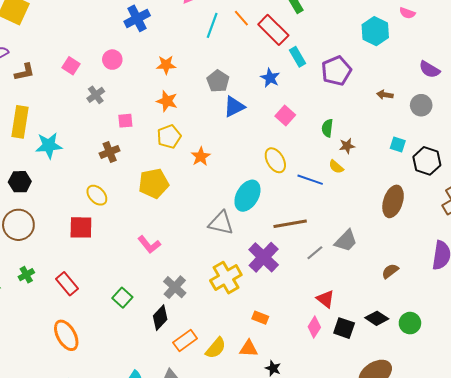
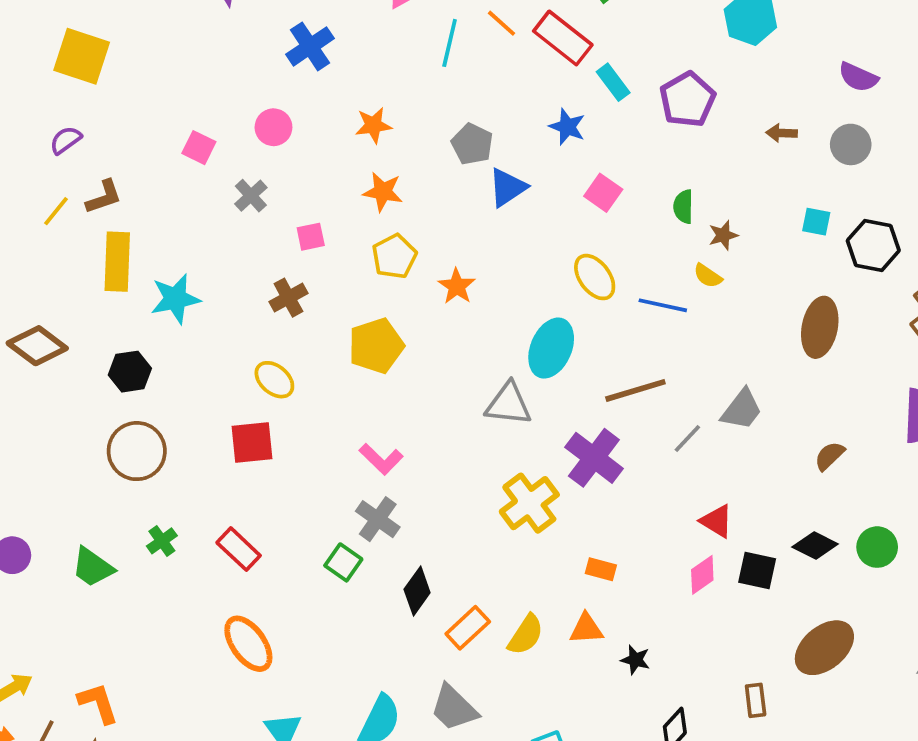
brown L-shape: (24, 72) -> (104, 197), moved
gray cross: (175, 287) -> (378, 519), moved
pink diamond: (314, 327) -> (702, 575), turned 30

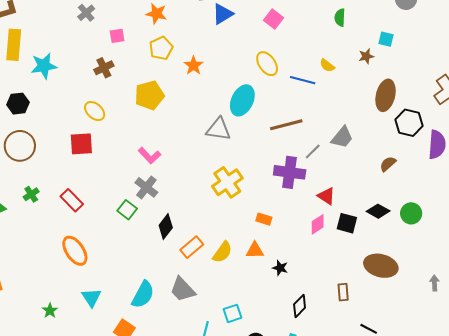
green semicircle: (683, 207) -> (340, 18), moved
brown star: (723, 235) -> (366, 56), moved
black hexagon: (873, 246) -> (409, 123), moved
purple cross: (594, 458) -> (290, 172), moved, turned -32
brown ellipse: (824, 648) -> (381, 266), turned 52

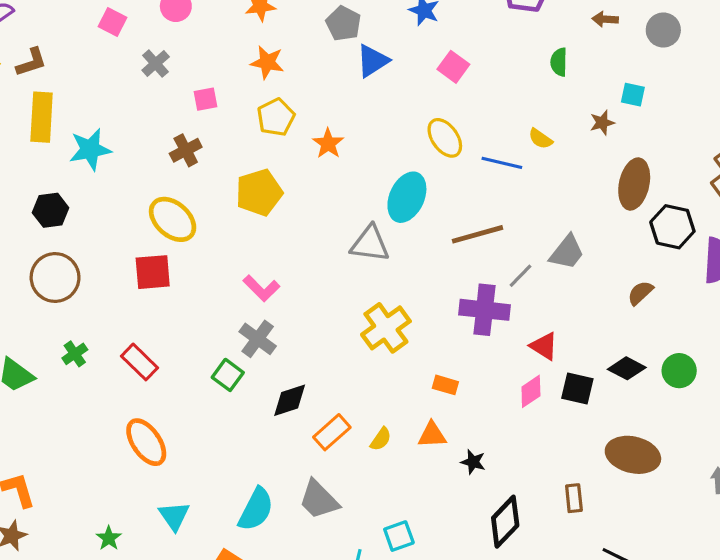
yellow ellipse: (95, 111) -> (173, 219), size x1.4
black diamond: (166, 227) -> (290, 400), turned 35
yellow semicircle: (222, 252) -> (381, 439), size x0.7
black diamond: (300, 306) -> (505, 522), size x1.4

